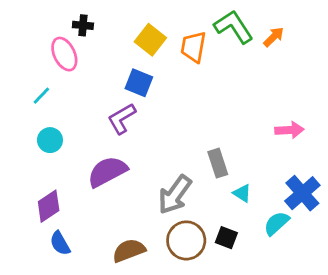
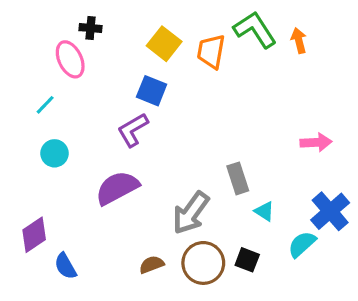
orange arrow: (274, 37) -> (299, 41), turned -60
purple diamond: (49, 206) -> (34, 235), moved
brown semicircle: (129, 251) -> (152, 265), moved, size x0.7

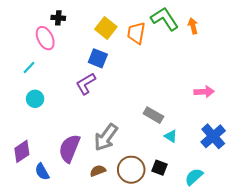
gray rectangle: (238, 178) -> (153, 115), turned -42
purple semicircle: (117, 188) -> (69, 148), moved, turned -40
gray arrow: (191, 213) -> (106, 137), moved
cyan semicircle: (302, 244) -> (194, 177), moved

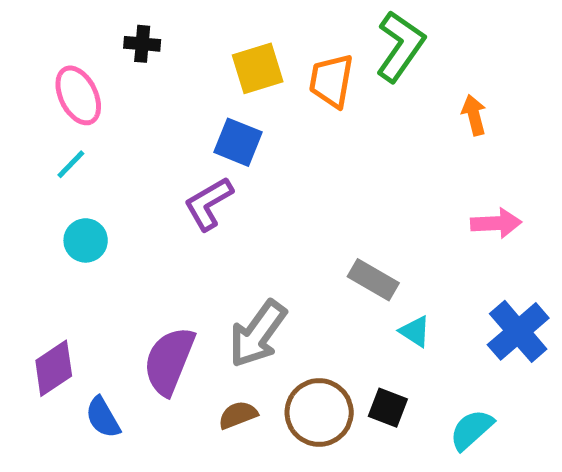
green L-shape: (165, 19) -> (400, 46), turned 68
orange arrow: (193, 26) -> (474, 115), moved
yellow square: (106, 28) -> (258, 68), turned 35
pink ellipse: (45, 38) -> (78, 95), moved

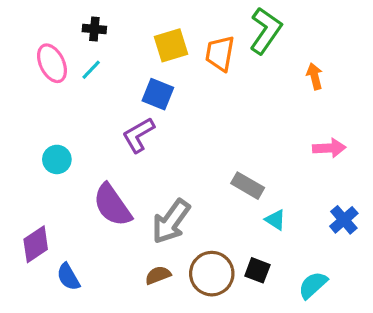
cyan line: (71, 164) -> (91, 70), moved
blue cross: (518, 331) -> (344, 220), size x0.7
purple semicircle: (169, 361) -> (112, 205), moved, turned -57

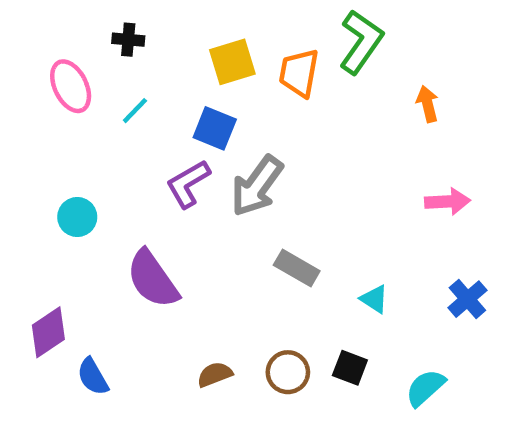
cyan line: (91, 70) -> (135, 111), moved
gray rectangle: (248, 186) -> (297, 268), moved
gray arrow: (171, 221) -> (257, 186), moved
brown circle: (212, 274) -> (288, 372), size x0.7

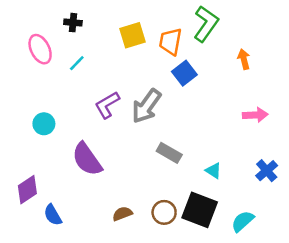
blue square: (215, 128) -> (184, 73), moved, turned 30
black square: (350, 368) -> (200, 210), size x1.8

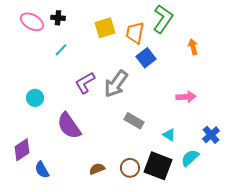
pink ellipse: (40, 49) -> (32, 22), moved, turned -35
pink arrow: (255, 115) -> (186, 97), moved
cyan semicircle: (243, 221) -> (190, 158), moved

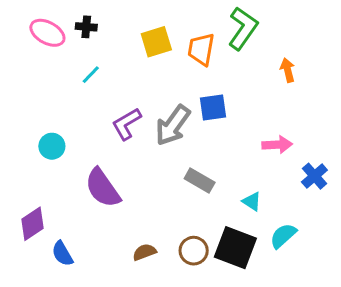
blue square: (146, 58) -> (213, 107), moved, turned 30
blue cross: (211, 135) -> (314, 176), moved

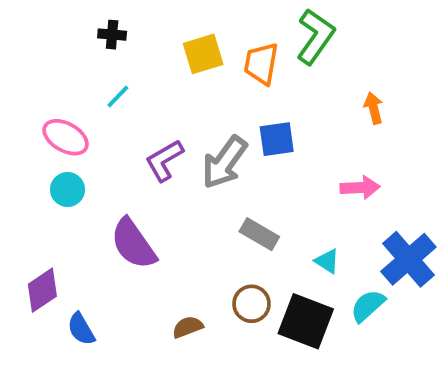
pink ellipse: (47, 33) -> (66, 137), moved
orange arrow: (288, 70) -> (374, 108), moved
blue cross: (314, 176) -> (408, 259), moved, size x1.6
brown circle: (194, 251) -> (252, 304), moved

